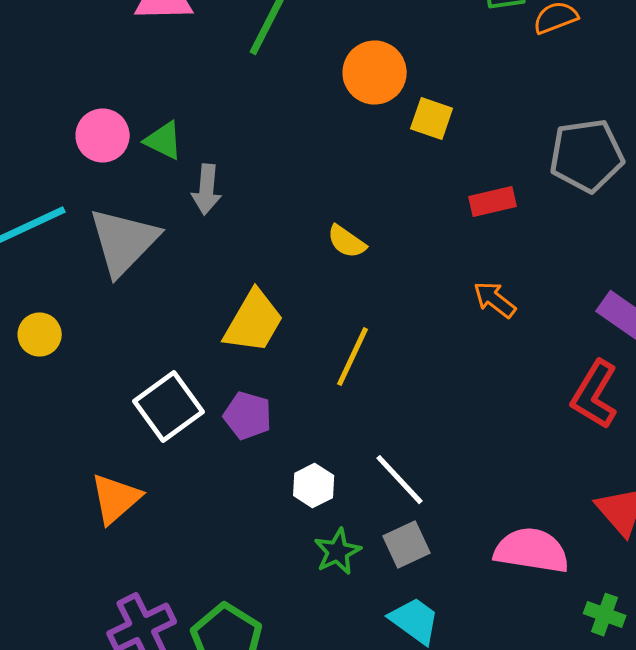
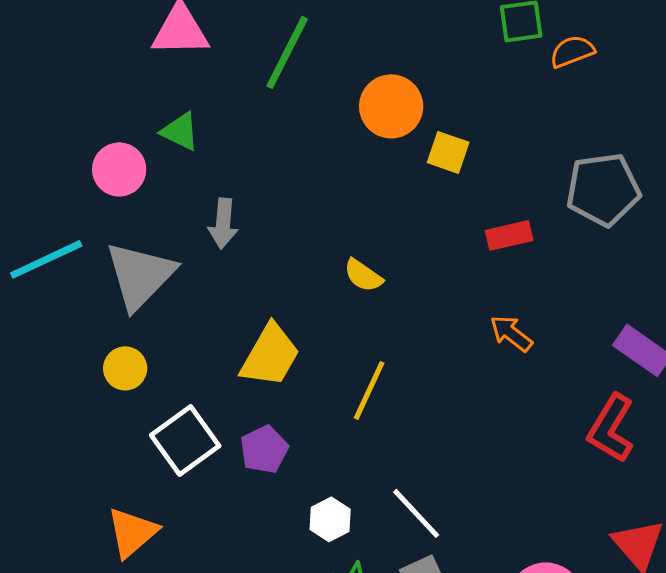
green triangle: (164, 141) -> (180, 131), moved
yellow circle: (40, 335) -> (125, 368), moved
purple pentagon: (248, 416) -> (264, 449), turned 30

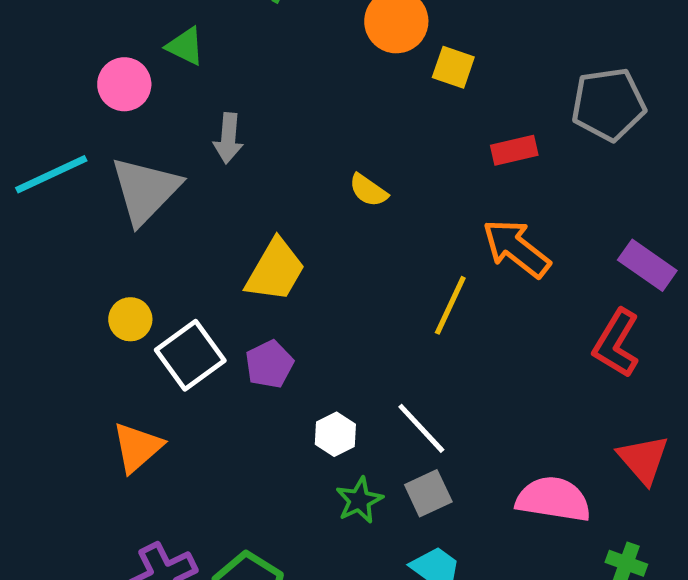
orange arrow: (511, 333) -> (516, 248), size x1.6
yellow circle: (125, 368) -> (130, 319), moved
yellow line: (369, 390) -> (450, 305), moved

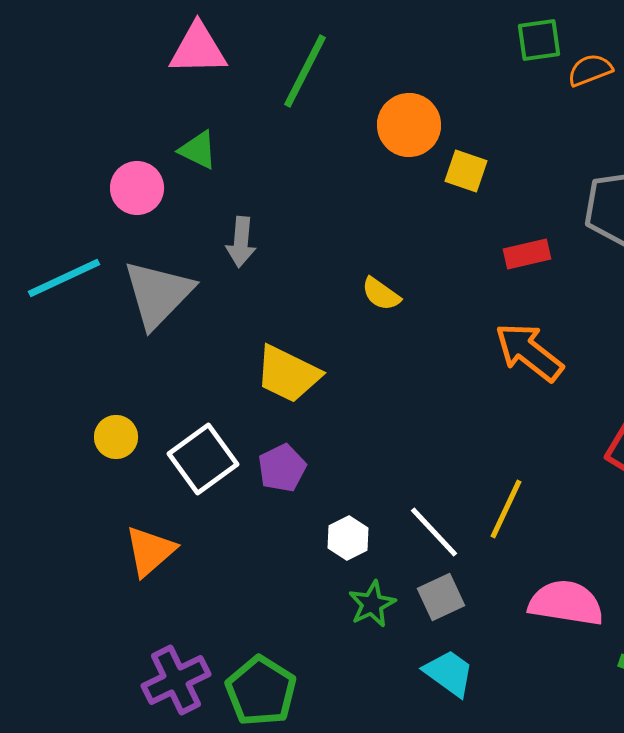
yellow trapezoid: (275, 270) -> (288, 374), turned 86
yellow line: (450, 305) -> (506, 509), moved
yellow circle: (130, 319) -> (116, 437), moved

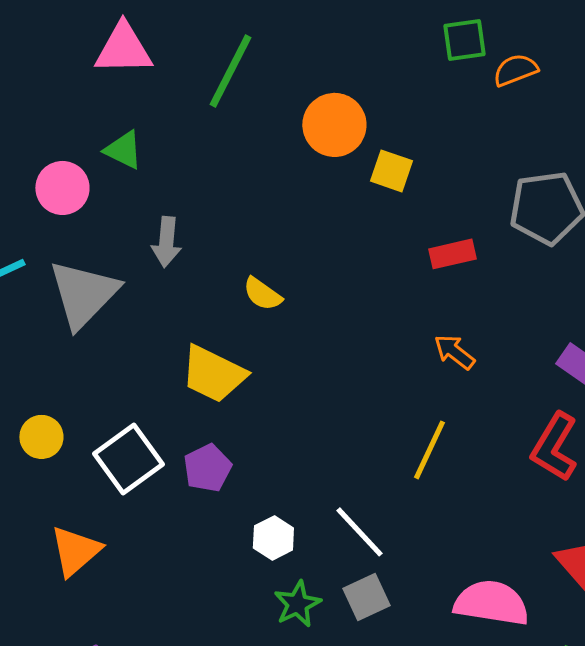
yellow semicircle: (381, 294) -> (262, 294), moved
orange arrow: (529, 352) -> (454, 352), size x0.6
yellow line: (506, 509) -> (429, 450), moved

